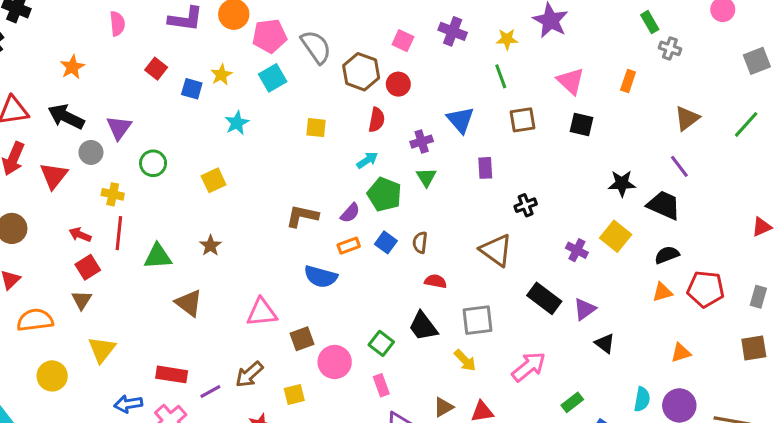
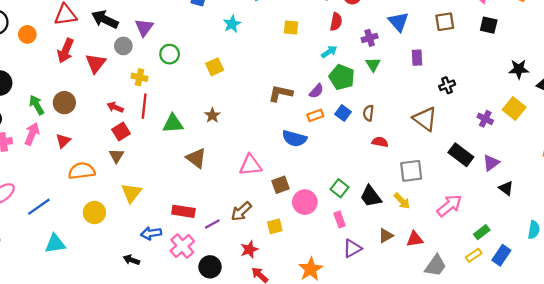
black trapezoid: (423, 326) -> (371, 196), moved

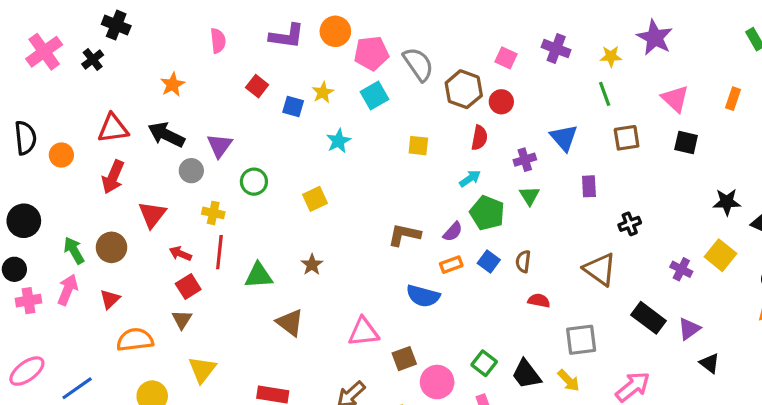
red triangle: (96, 63) -> (152, 214), moved

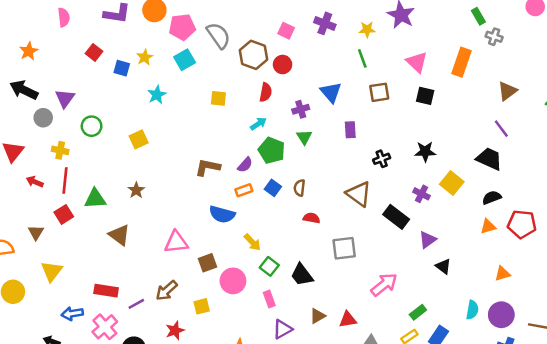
orange rectangle: (733, 99) -> (461, 62), size x1.6
black star: (727, 202) -> (425, 152), moved
red square: (188, 287) -> (64, 214), moved
black rectangle: (648, 318) -> (396, 217), moved
yellow arrow: (569, 380) -> (252, 242), moved

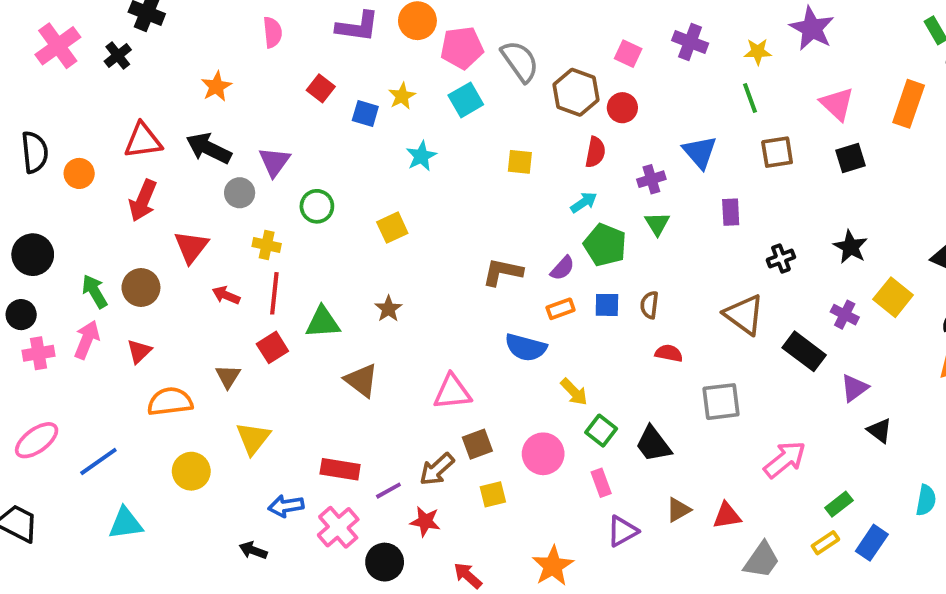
black square: (425, 96) -> (851, 158), turned -30
black star: (425, 152) -> (851, 247), turned 30
blue square: (273, 188) -> (607, 305), turned -35
brown square: (208, 263) -> (477, 444), moved
red star: (175, 330) -> (425, 521), moved, turned 30

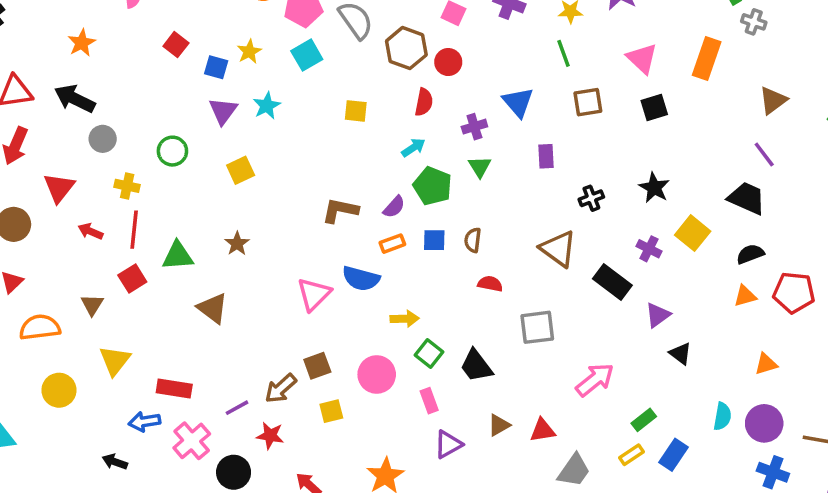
purple triangle: (274, 162) -> (223, 111), moved
pink triangle: (452, 392) -> (314, 294), moved, turned -39
yellow arrow: (574, 392) -> (405, 319), turned -48
red rectangle: (340, 469) -> (174, 388), moved

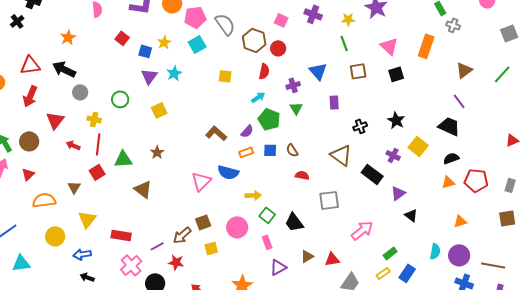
brown L-shape: (340, 210) -> (216, 133), turned 30
brown semicircle: (473, 240) -> (292, 150), turned -40
blue arrow: (145, 422) -> (82, 254), moved

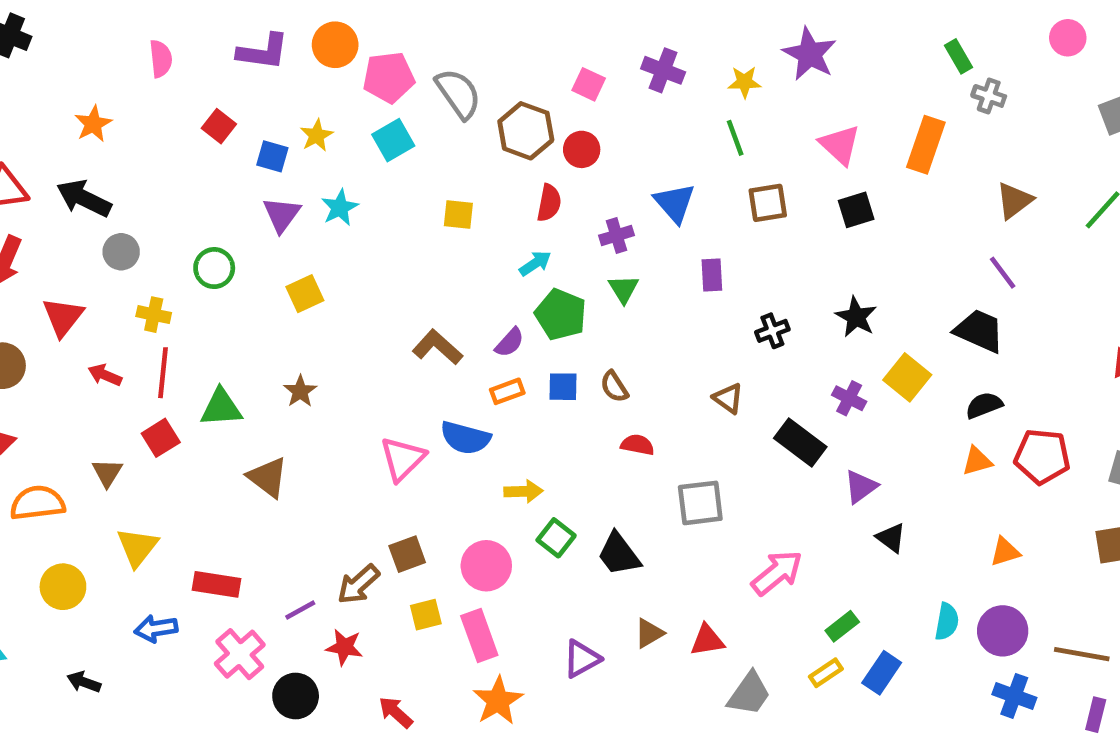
brown triangle: (341, 155) -> (728, 398), size x0.6
pink rectangle: (267, 242) -> (479, 636), moved, size x1.5
blue arrow: (82, 254) -> (156, 629), moved
black arrow: (87, 277) -> (84, 682), moved

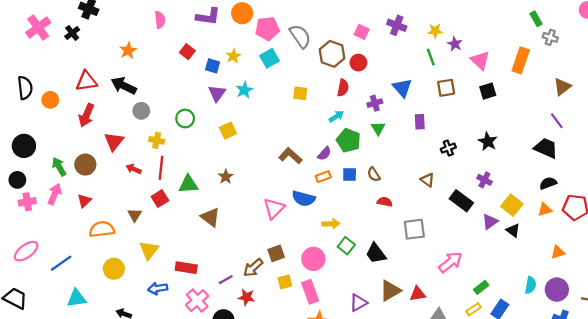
purple star: (810, 54) -> (455, 44), moved, size x0.6
yellow square: (907, 377) -> (512, 205), moved
black triangle: (891, 538) -> (513, 230), moved
brown triangle: (649, 633) -> (390, 291), size x1.5

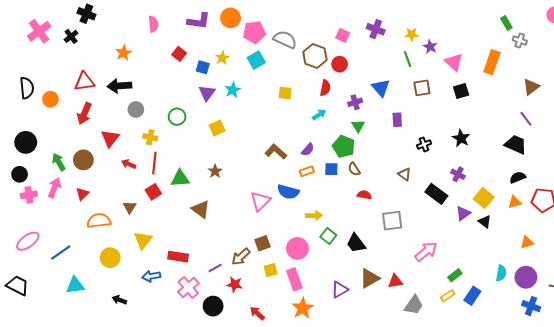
gray semicircle: (300, 36) -> (285, 39), turned -30
black arrow: (124, 86) -> (119, 86), turned -30
green pentagon: (348, 140) -> (344, 147), moved

